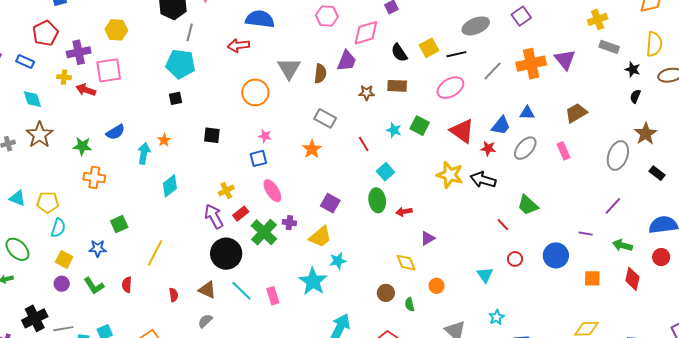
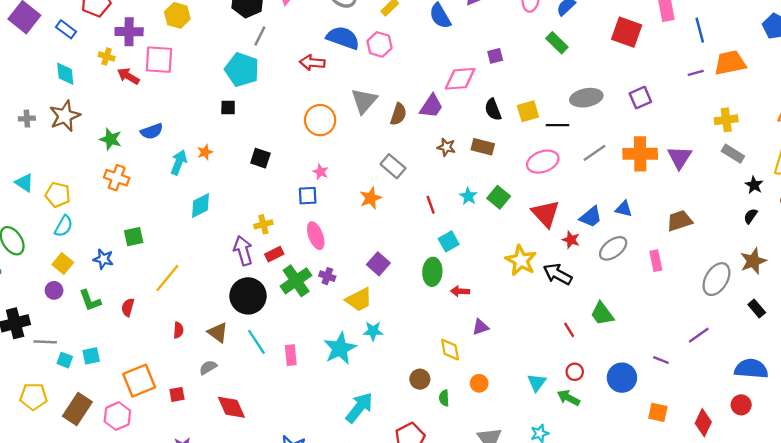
pink hexagon: (327, 16) -> (379, 44), moved
green arrow: (622, 245) -> (568, 398), moved

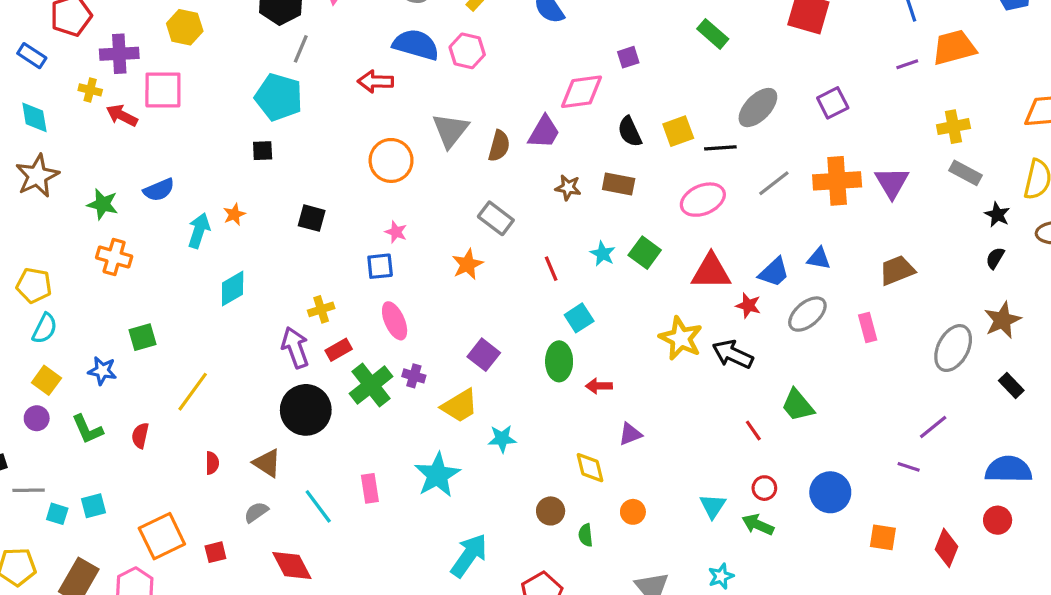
gray ellipse: (586, 98) -> (758, 108), turned -32
red triangle: (546, 214) -> (711, 271), turned -44
cyan star: (373, 331) -> (502, 439), moved
cyan line: (256, 342) -> (318, 506), moved
purple line: (661, 360) -> (909, 467), moved

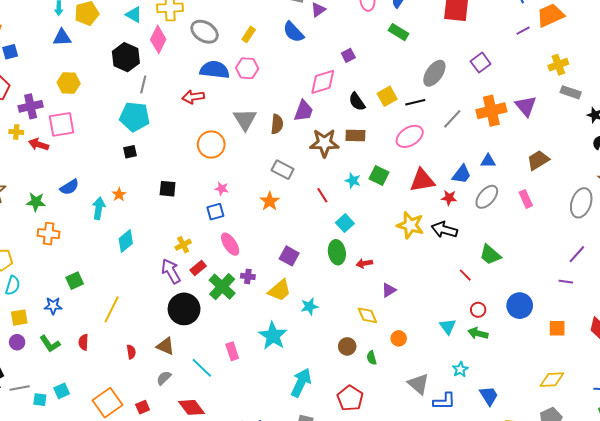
brown star: (568, 188) -> (324, 143), size x1.8
yellow square: (46, 380) -> (19, 318), turned -36

